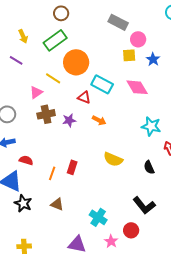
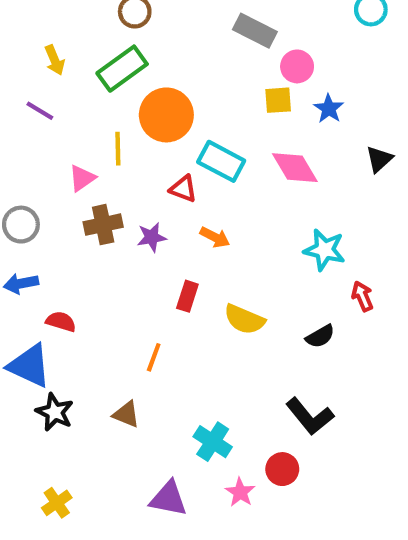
yellow line: (53, 78) -> (118, 149), turned 56
red rectangle: (72, 167) -> (187, 296), moved
black semicircle: (149, 167) -> (320, 336), turned -96
orange line: (52, 173) -> (154, 357), moved
yellow cross: (24, 246) -> (57, 503), turned -32

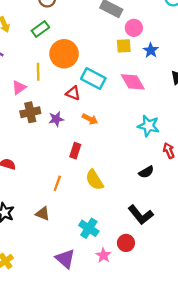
green rectangle: (122, 69) -> (40, 29), size x0.7
yellow semicircle: (244, 319) -> (94, 180), moved, turned 35
purple triangle: (168, 499) -> (65, 259), turned 30

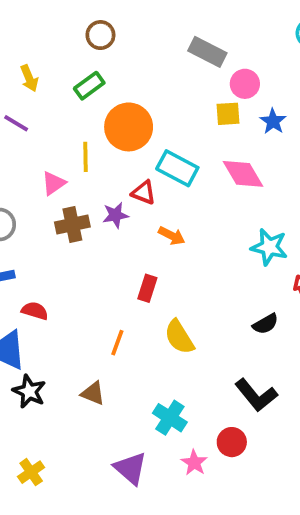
purple star: (56, 119) -> (115, 215), moved

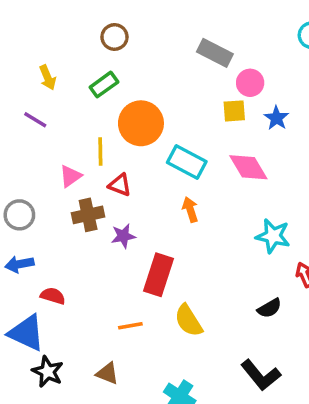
red triangle: (144, 193) -> (120, 185), moved
purple star: (115, 215) -> (123, 236), moved
orange arrow: (172, 236) -> (190, 210), moved, turned -135
red rectangle: (147, 288) -> (159, 275), size x1.6
orange line: (117, 343) -> (130, 326), turned 60

